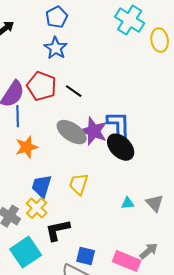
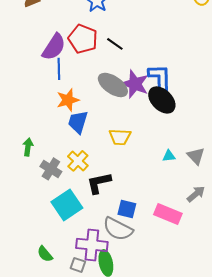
yellow trapezoid: (79, 184) -> (120, 137), turned -105
blue trapezoid: (42, 186) -> (78, 122), moved
gray arrow: (149, 251) -> (196, 194), moved

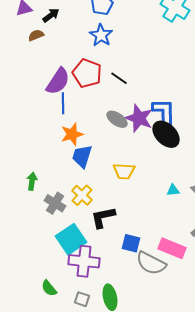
gray ellipse: (113, 85) -> (117, 119), size x0.7
gray semicircle: (118, 229) -> (151, 263), moved
purple cross: (92, 245) -> (84, 261), moved

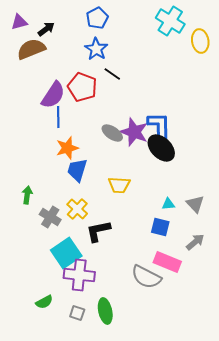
brown semicircle: (36, 35) -> (31, 49), size x1.8
black line: (119, 78) -> (112, 74), moved
blue square: (131, 243) -> (160, 227), moved
green semicircle: (49, 288) -> (44, 302), turned -78

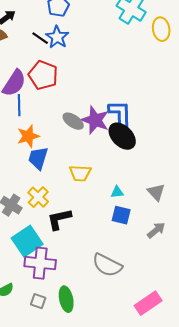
black line: (112, 74) -> (40, 38), moved
cyan triangle: (168, 204) -> (117, 192), moved
pink rectangle: (167, 262) -> (148, 303), moved, turned -56

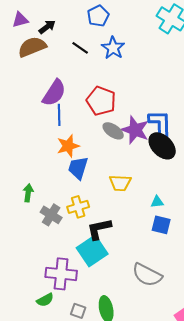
blue star: (57, 37) -> (113, 48), moved
red pentagon: (43, 75) -> (101, 101), moved
yellow cross: (38, 197) -> (78, 207), turned 30
cyan square: (27, 241) -> (92, 251), moved
purple cross: (40, 263) -> (61, 274), moved

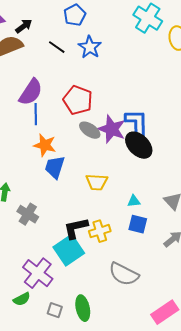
orange star: (68, 146) -> (45, 145), turned 30
yellow cross: (78, 207) -> (100, 231), moved
purple cross: (61, 274) -> (38, 273), turned 32

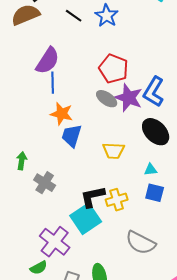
red pentagon: (78, 100) -> (114, 69), moved
blue L-shape: (137, 123) -> (154, 92), turned -148
black ellipse: (139, 145) -> (156, 132), moved

